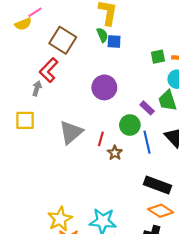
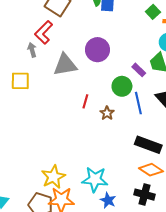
green square: (158, 57) -> (153, 12), moved, turned -32
gray arrow: (37, 88) -> (32, 50), turned -32
gray triangle: (71, 132) -> (65, 65), moved, turned 30
red line: (101, 139) -> (85, 101), moved

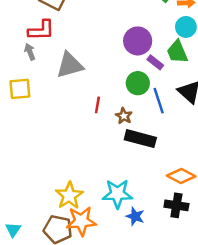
red L-shape: (44, 32) -> (41, 30), turned -130
purple circle: (97, 50) -> (138, 41), moved
black rectangle: (148, 145) -> (140, 139), moved

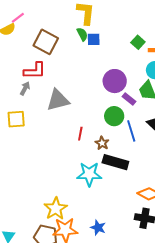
gray arrow: (30, 52) -> (25, 88), turned 48
cyan star: (117, 194) -> (89, 174), moved
blue star: (135, 216) -> (98, 228), moved

